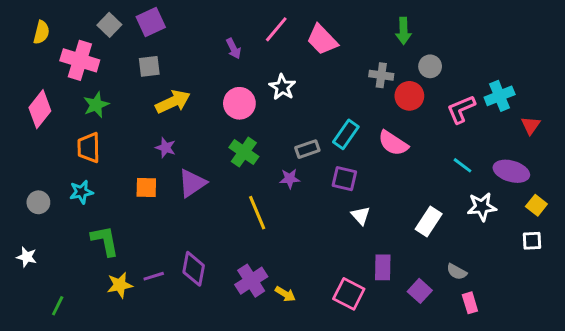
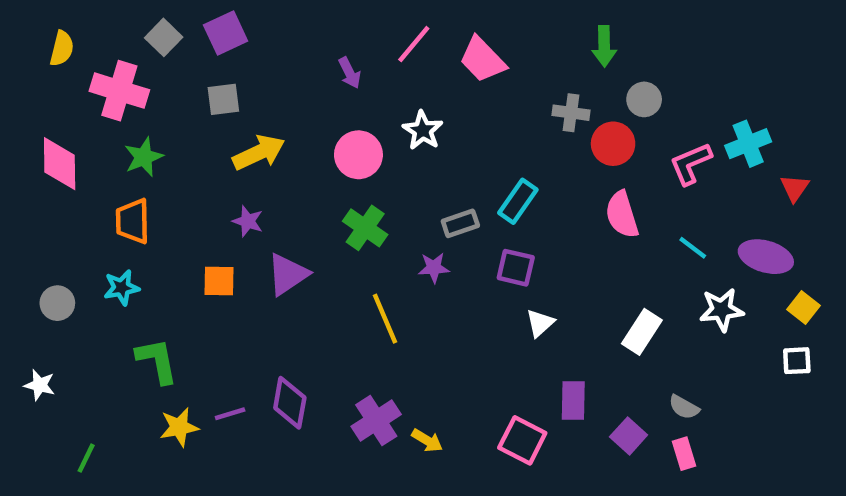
pink diamond: (40, 109) -> (60, 164), turned -39
pink semicircle: (393, 143) -> (622, 215), moved, turned 40
white triangle: (361, 216) -> (540, 323), turned 30
pink rectangle: (470, 303) -> (684, 454), moved

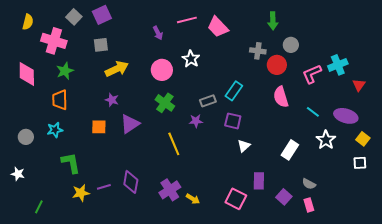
pink line: (414, 44) -> (187, 20), turned 36
white star: (722, 310) -> (326, 140), turned -30

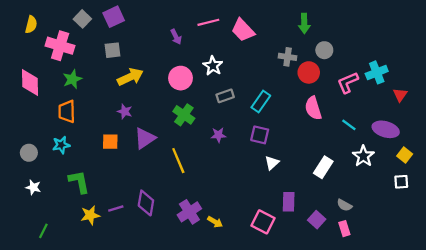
gray rectangle: (208, 101) -> (225, 96), moved
yellow line: (174, 144) -> (178, 161), moved
white star: (18, 174) -> (33, 187), moved

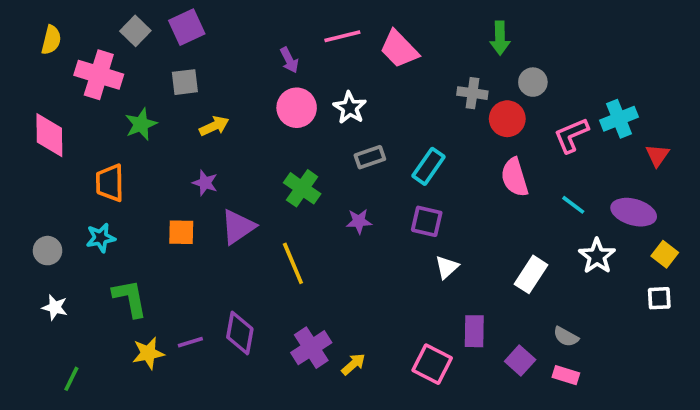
yellow arrow: (130, 77) -> (214, 126), size x0.7
pink circle: (180, 78) -> (297, 108), moved
green star: (72, 79) -> (141, 124), moved
yellow arrow: (215, 222) -> (353, 364), turned -72
pink rectangle: (344, 229) -> (566, 375), turned -56

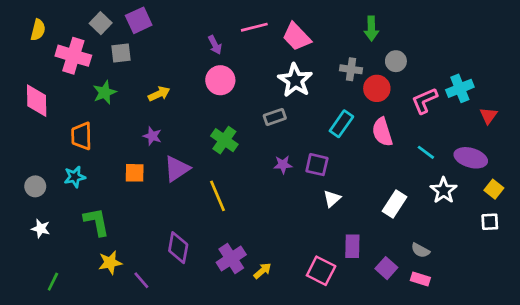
gray square: (185, 82) -> (121, 53), moved
white star: (350, 108) -> (295, 80), moved, size x1.4
cyan rectangle: (428, 166) -> (341, 124), moved
purple star: (359, 221) -> (283, 165), moved
purple line: (190, 342) -> (141, 280), moved, turned 66

